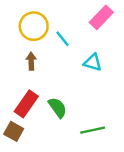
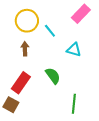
green semicircle: (57, 108) -> (53, 76), moved
green line: (93, 130) -> (74, 104), turned -72

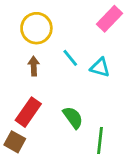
cyan line: (50, 31) -> (70, 58), moved
green semicircle: (53, 76) -> (73, 117), moved

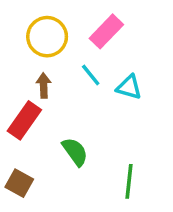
pink rectangle: (109, 19) -> (106, 31), moved
red rectangle: (28, 112) -> (24, 120), moved
green semicircle: (73, 117) -> (75, 152), moved

